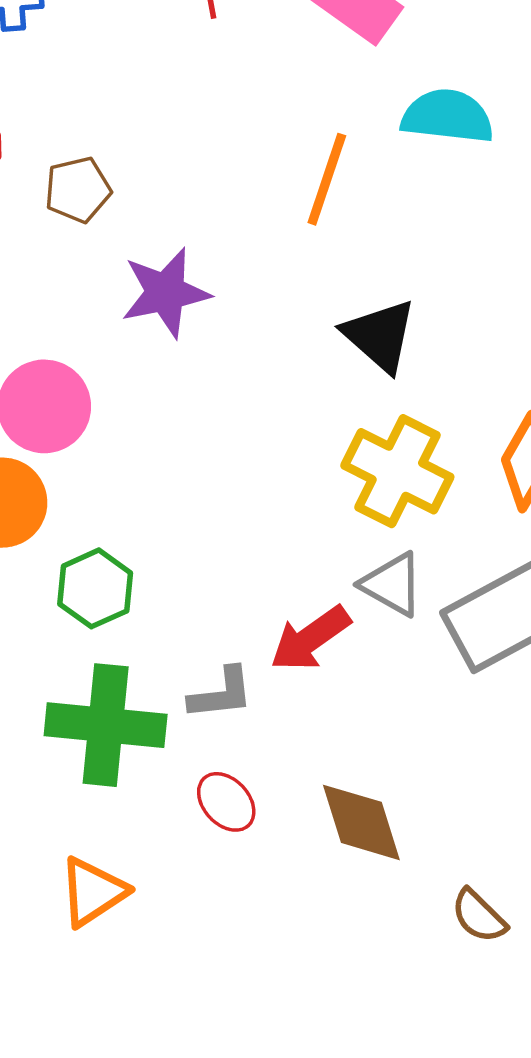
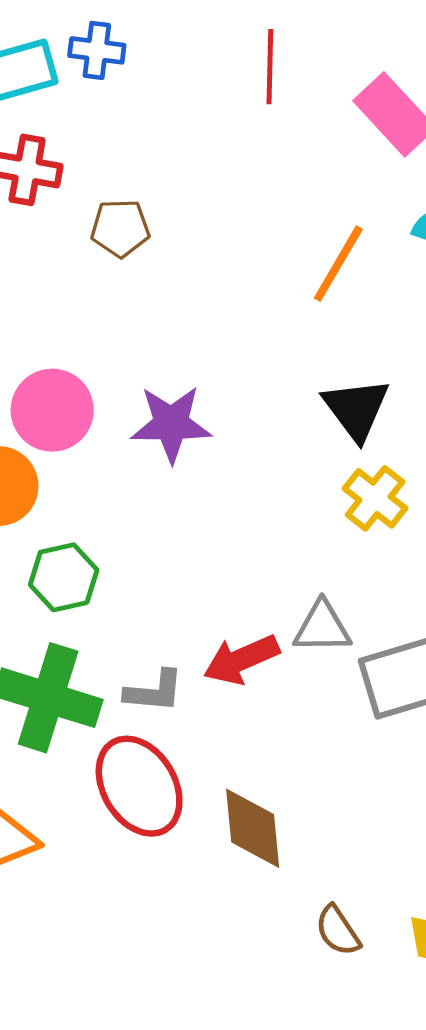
purple star: (166, 293) -> (171, 424), moved
yellow cross: (397, 471) -> (375, 498), moved, size x0.7
gray triangle: (392, 584) -> (322, 627), turned -42
red ellipse: (226, 802) -> (139, 786), size x1.8

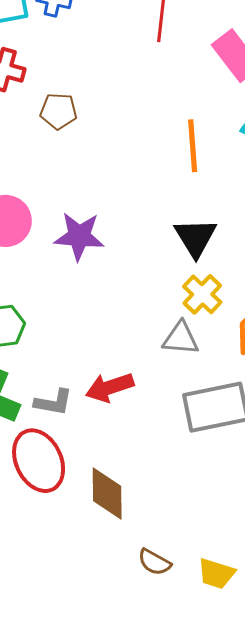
orange line: (338, 264) -> (193, 146), turned -40
gray triangle: (322, 627) -> (181, 338), moved
brown semicircle: (338, 931) -> (154, 562), turned -32

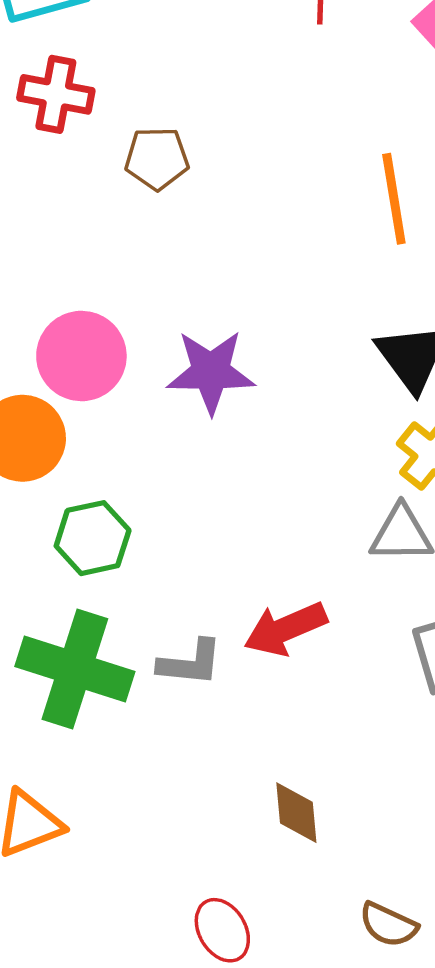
red ellipse: (39, 461) -> (222, 930), moved, size x0.6
brown diamond: (107, 493) -> (296, 813), size x0.7

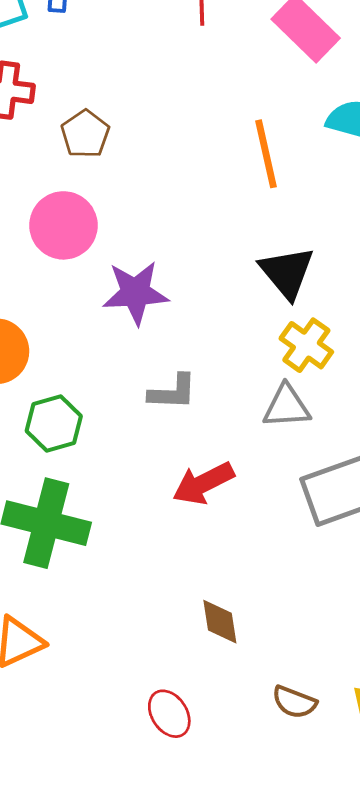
brown pentagon: (157, 158) -> (85, 134), turned -30
pink circle: (81, 356) -> (63, 225), moved
gray L-shape: (190, 663) -> (173, 392), moved

